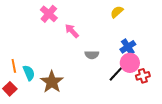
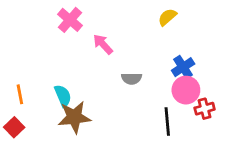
cyan semicircle: (29, 73) -> (63, 96), moved
black line: (117, 73) -> (167, 122), moved, turned -48
brown star: (52, 82) -> (74, 117), turned 30

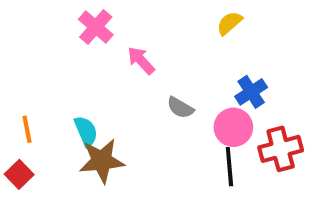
gray semicircle: (132, 79) -> (180, 108), turned 30
pink circle: (186, 90) -> (233, 127), moved
red cross: (205, 109) -> (281, 149), size x1.5

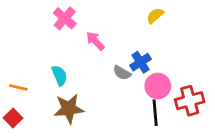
blue cross: (251, 92) -> (141, 62), moved
orange line: (27, 129) -> (18, 87), turned -66
cyan semicircle: (86, 131) -> (59, 75), moved

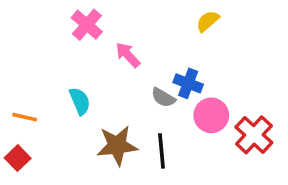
blue cross: (141, 62) -> (188, 83), turned -36
red cross: (190, 101) -> (254, 135), turned -32
brown star: (69, 109) -> (117, 146), moved
black line: (155, 113) -> (162, 151), moved

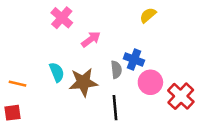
pink arrow: (128, 55) -> (91, 39), turned 96
gray semicircle: (163, 98) -> (116, 70), turned -126
brown star: (117, 146) -> (83, 82), moved
red square: (18, 158) -> (12, 113), turned 36

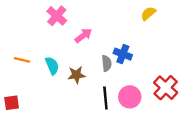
yellow semicircle: (148, 15) -> (148, 14), moved
brown star: (83, 82) -> (76, 75), size x0.7
pink circle: (150, 82) -> (130, 97), moved
orange line: (18, 84) -> (22, 60), moved

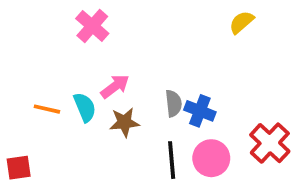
pink arrow: (83, 36) -> (115, 86), moved
blue cross: (123, 54) -> (200, 111), moved
orange line: (22, 60) -> (47, 109), moved

